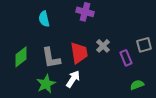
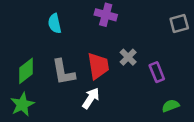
gray square: (144, 45) -> (179, 23), moved
green star: (46, 84) -> (22, 104), moved

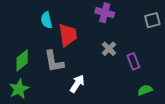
purple cross: (106, 15) -> (105, 13), moved
red trapezoid: (98, 66) -> (68, 35), moved

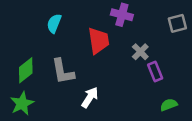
cyan semicircle: (46, 20) -> (54, 23), turned 35
red trapezoid: (68, 35) -> (98, 41), moved
gray cross: (109, 49) -> (140, 52), moved

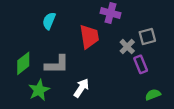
gray square: (177, 23) -> (147, 37), moved
gray L-shape: (63, 71) -> (57, 64), turned -80
green star: (22, 103) -> (39, 90), moved

